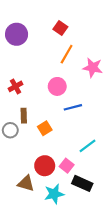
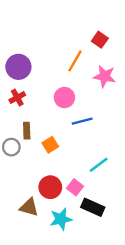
red square: (60, 28) -> (100, 40), moved
purple circle: (17, 34) -> (18, 67), moved

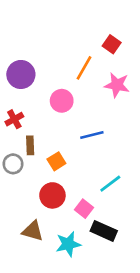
red cross: (17, 98) -> (14, 119), moved
pink circle: (64, 98) -> (62, 101), moved
red circle: (50, 187) -> (52, 195), moved

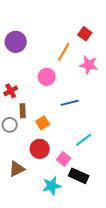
purple circle: (21, 74) -> (16, 42), moved
brown triangle: (33, 231) -> (17, 169), moved, turned -42

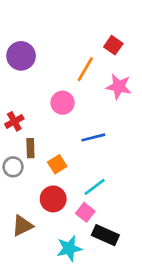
cyan line: (84, 140) -> (95, 187), moved

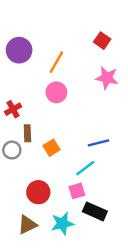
orange line: (85, 69) -> (56, 62), moved
blue line: (93, 137) -> (98, 143), moved
red circle: (53, 199) -> (38, 192), moved
pink square: (85, 212) -> (77, 191), turned 35
brown triangle: (22, 226) -> (27, 225), moved

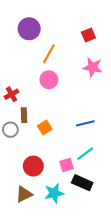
red square: (102, 41) -> (88, 35), turned 32
purple circle: (19, 50) -> (29, 29), moved
cyan line: (85, 168) -> (85, 154), moved

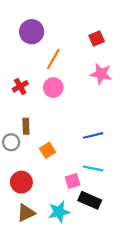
red cross: (11, 94) -> (20, 86), moved
orange square: (45, 128) -> (48, 150), moved
cyan line: (85, 154) -> (93, 168), turned 48
red circle: (33, 166) -> (21, 182), moved

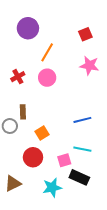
red circle: (21, 182) -> (33, 157), moved
brown triangle: (26, 213) -> (13, 183), moved

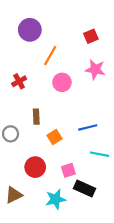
pink circle: (47, 78) -> (62, 82), moved
brown rectangle: (23, 112) -> (36, 117), moved
orange square: (42, 133) -> (54, 137), moved
cyan line: (82, 149) -> (100, 154), moved

